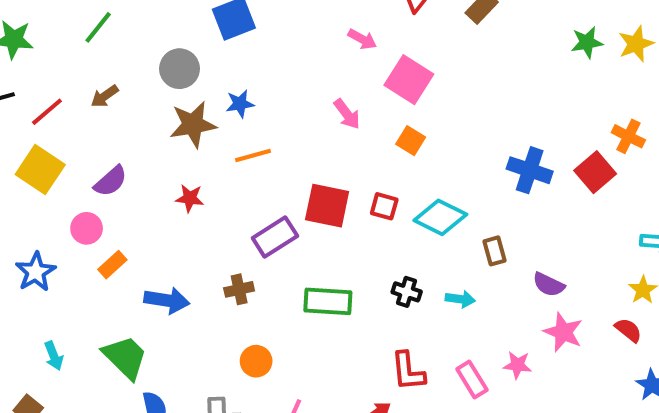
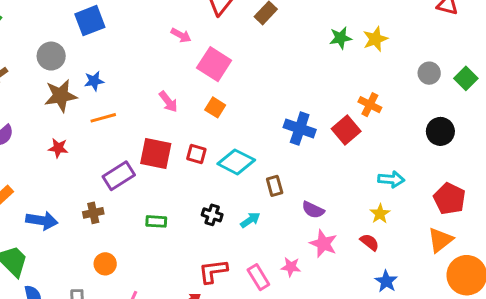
pink arrow: (347, 114) -> (168, 102), moved
cyan arrow: (460, 299) -> (250, 220), turned -42
green rectangle: (328, 301) -> (156, 221), size x0.6
red L-shape: (408, 371) -> (213, 271), turned 88

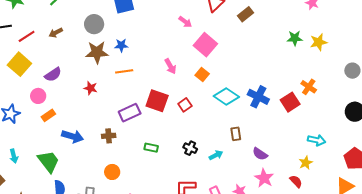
red square: (196, 154) -> (185, 105), turned 32
cyan diamond: (236, 162) -> (226, 97), moved

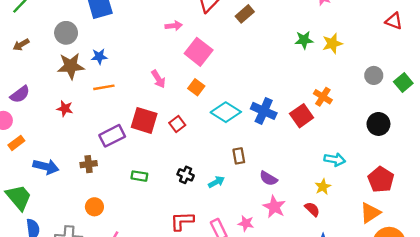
pink arrow: (185, 22) -> (174, 26), turned -40

